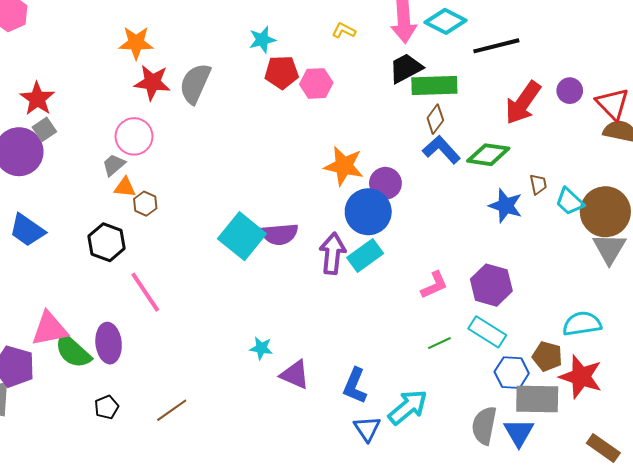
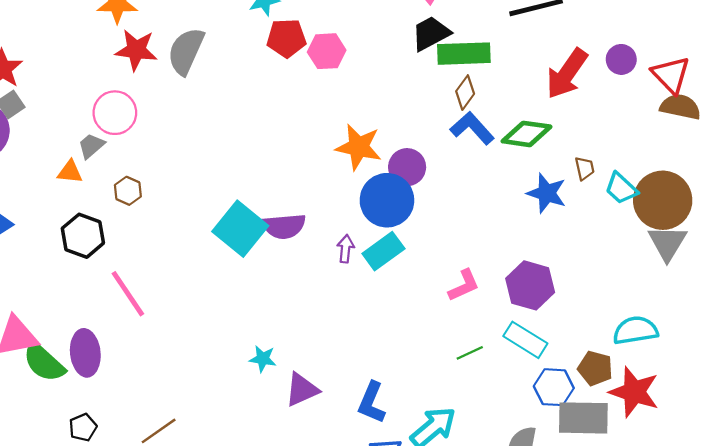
orange triangle: (125, 187) -> (70, 172), moved
purple arrow: (333, 253) -> (346, 249), size x0.6
purple triangle: (295, 375) -> (302, 390), turned -48

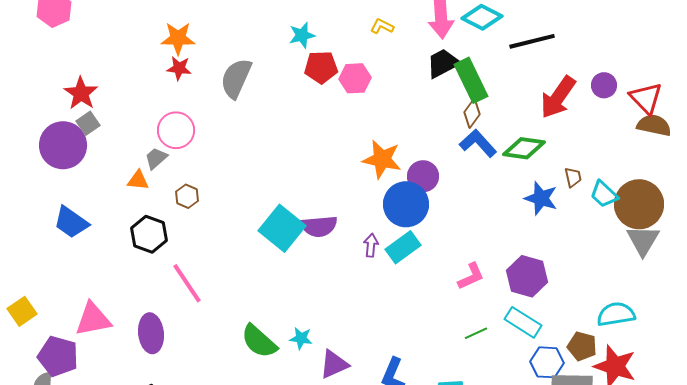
red star: (136, 50) -> (179, 68), moved, size x0.7
green rectangle: (464, 54) -> (471, 80), turned 66
green semicircle: (44, 362) -> (259, 341), moved

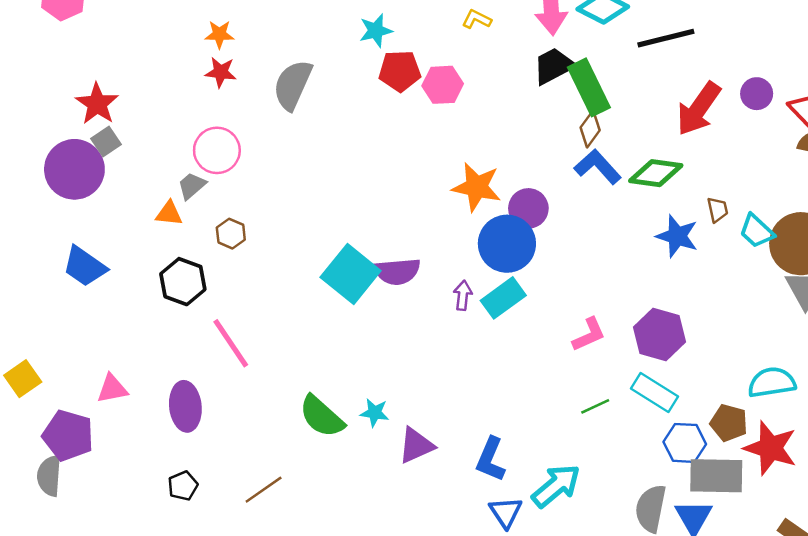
orange star: (178, 38) -> (219, 34), size x0.7
pink triangle: (93, 319) -> (112, 389), size x0.7

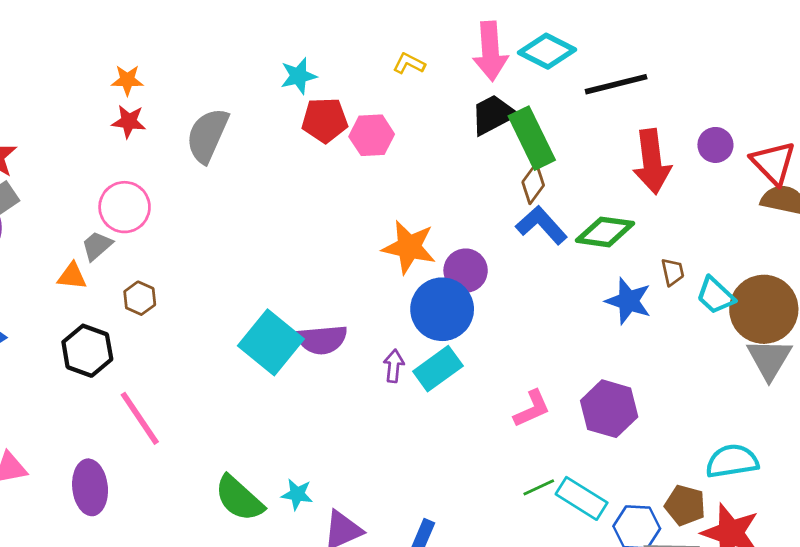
red arrow: (699, 109) -> (652, 162), turned -42
cyan rectangle: (654, 392) -> (582, 498), moved

